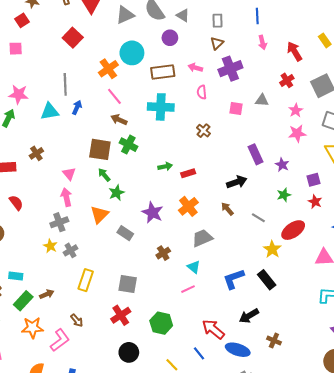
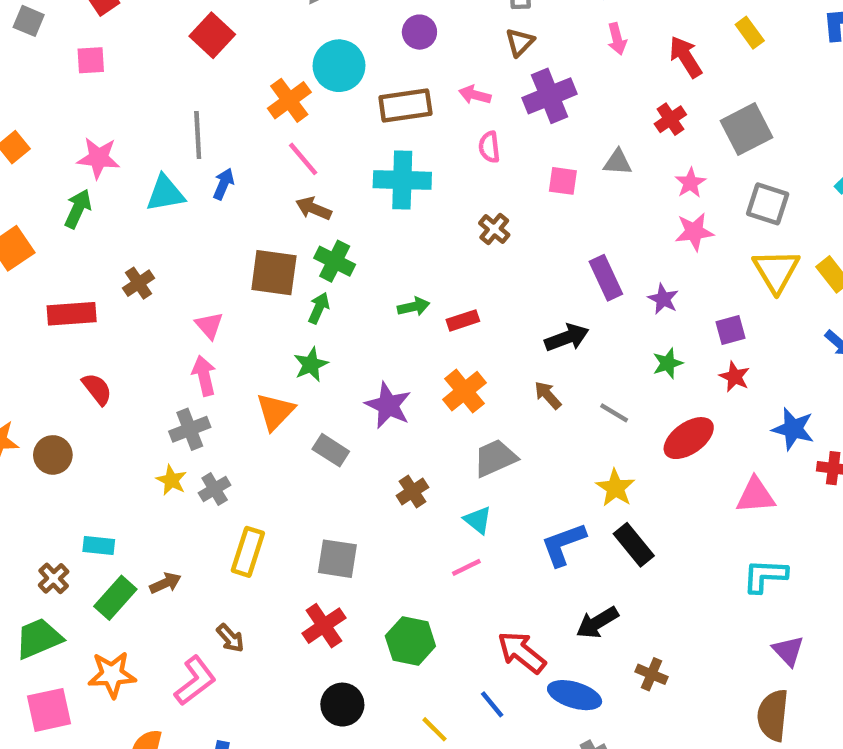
green arrow: (104, 175) -> (319, 308), moved, turned 64
yellow star: (272, 249) -> (615, 488), moved
orange star: (32, 328) -> (112, 675), moved

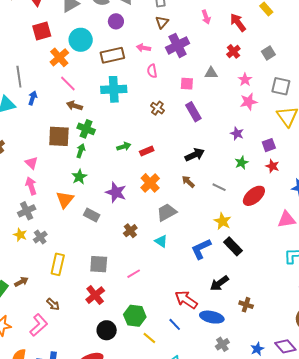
red square: (212, 35) -> (42, 31), moved, turned 36
gray square: (747, 129) -> (268, 53), size x0.6
purple rectangle: (606, 278) -> (193, 112), moved
pink line: (466, 567) -> (134, 274), moved
green hexagon: (410, 641) -> (135, 316), moved

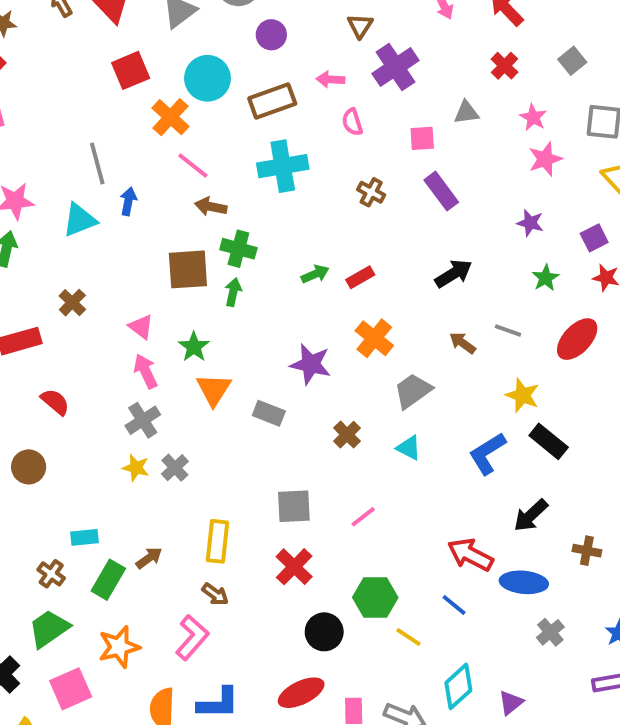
green star: (79, 177) -> (194, 347), moved
brown arrow: (188, 182) -> (462, 343), moved
yellow rectangle: (58, 264) -> (217, 541), moved

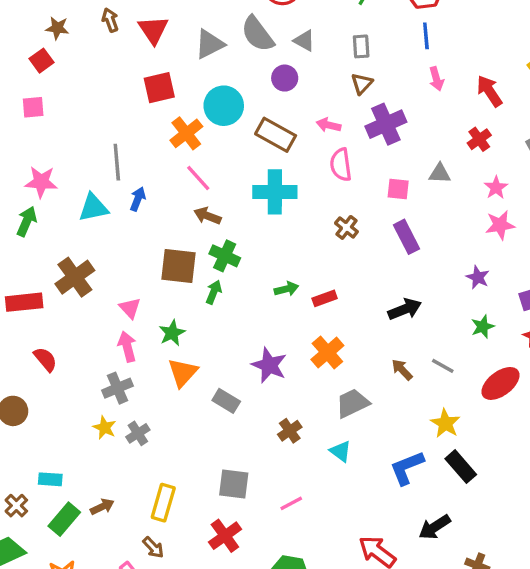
brown rectangle: (272, 101) -> (276, 135), turned 39
pink semicircle: (352, 122) -> (341, 165), size x1.4
brown cross: (72, 303) -> (75, 277), size x1.6

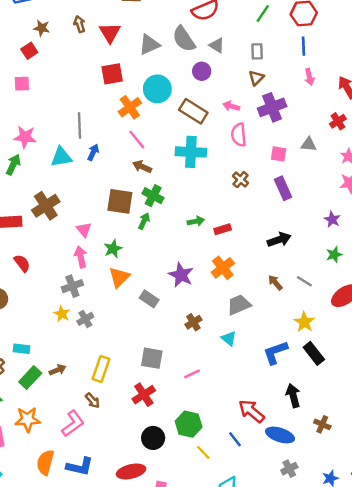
black arrow: (435, 527) -> (293, 396), turned 105

